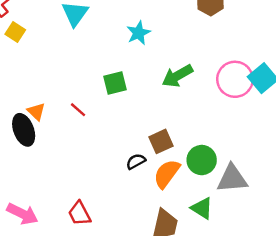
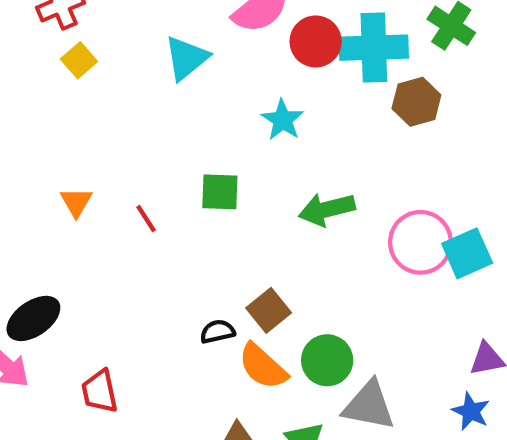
cyan star: (139, 33) -> (283, 120), turned -30
black ellipse: (24, 130) -> (33, 318), moved, turned 60
brown square: (161, 141) -> (269, 310), turned -30
orange semicircle: (167, 174) -> (263, 366), turned -100

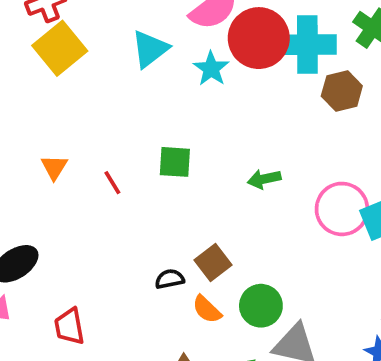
red circle: (316, 41) -> (259, 38), size x1.4
yellow square: (79, 60) -> (60, 48), size x1.8
cyan star: (283, 120) -> (211, 69), moved
green arrow: (327, 209) -> (264, 179), size x0.7
orange semicircle: (263, 366) -> (207, 309), size x0.7

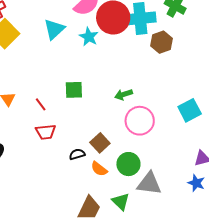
pink circle: (342, 209) -> (140, 121), moved
red trapezoid: (69, 326) -> (46, 132), moved, turned -80

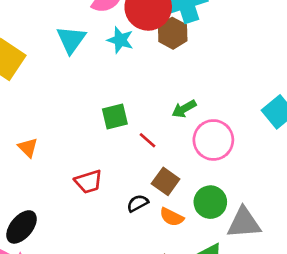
brown hexagon: (162, 42) -> (173, 33), moved
red line: (41, 104) -> (148, 140), moved

